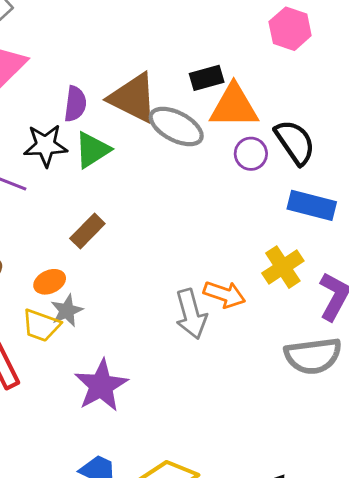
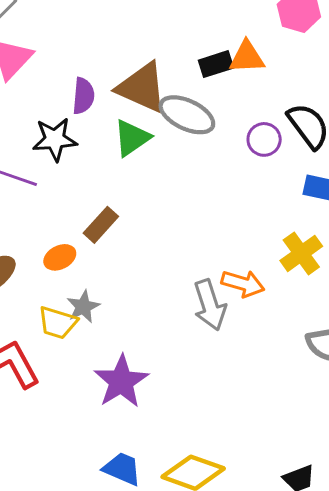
orange triangle: (234, 106) -> (247, 57), moved, size x0.7
green triangle: (92, 150) -> (132, 138), moved
orange ellipse: (50, 282) -> (60, 257), moved

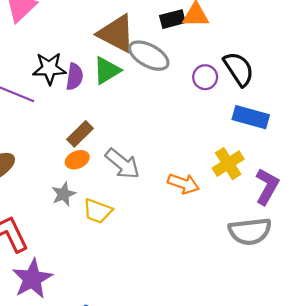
purple semicircle: (83, 96) -> (75, 77), moved
orange ellipse: (60, 257) -> (77, 160), moved
gray arrow: (210, 305) -> (122, 164), moved, turned -36
yellow trapezoid: (58, 323) -> (98, 211), moved
purple star: (121, 381) -> (32, 279), moved

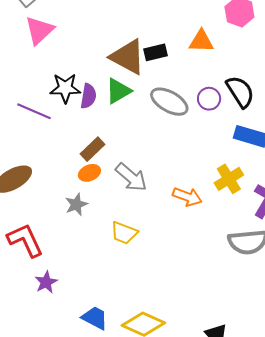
black rectangle: (172, 19) -> (156, 52), moved
gray ellipse: (149, 56) -> (169, 102), moved
yellow trapezoid: (98, 211) -> (124, 233), moved
purple star: (32, 279) -> (46, 282), size x0.6

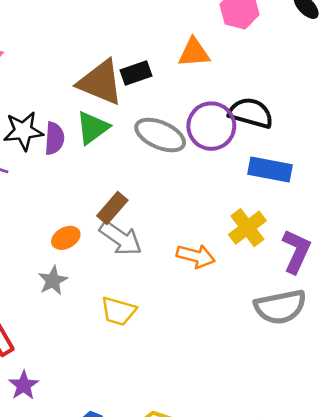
black semicircle: (240, 92) -> (251, 113), turned -36
purple circle: (209, 99) -> (211, 126), size x1.6
brown rectangle: (93, 149) -> (112, 208), moved

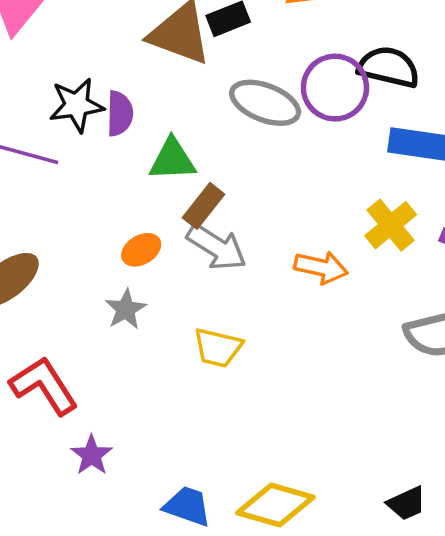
green triangle: (93, 128) -> (172, 160), moved, turned 36

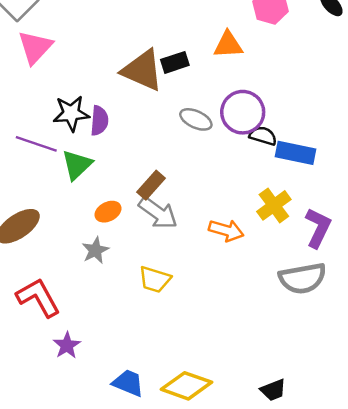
black semicircle: (389, 67) -> (263, 136), moved, size x0.7
gray ellipse: (265, 103) -> (196, 119), size x0.7
green triangle: (172, 160) -> (77, 165), moved, turned -44

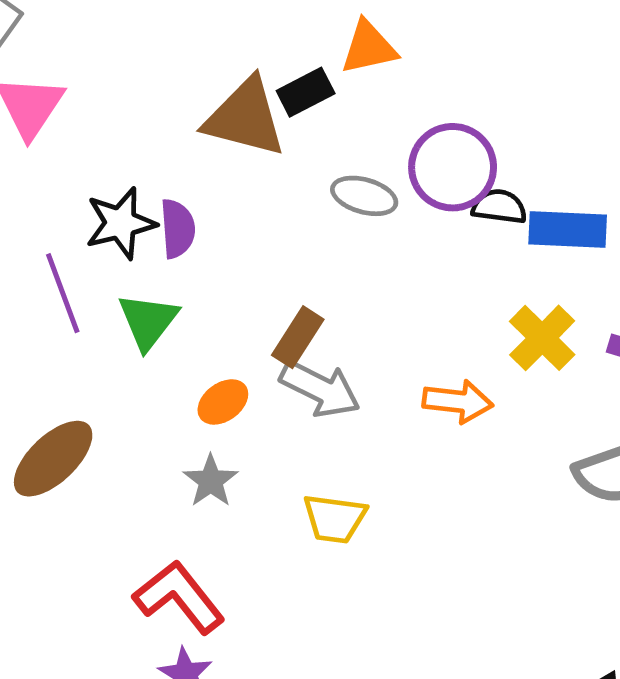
orange triangle: (228, 45) -> (369, 47), moved
purple line: (36, 144) -> (63, 293), turned 60
red L-shape: (38, 298) -> (179, 597), moved

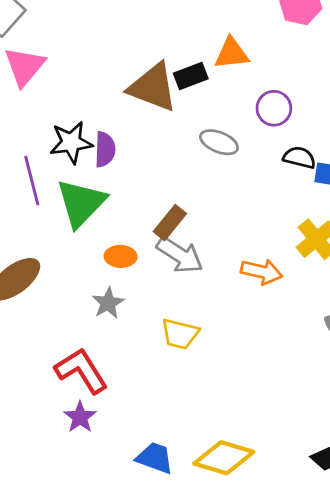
purple circle: (453, 167) -> (274, 108), moved, size x0.7
green triangle: (148, 321) -> (81, 203), size x1.4
orange ellipse: (223, 402) -> (121, 256), turned 32

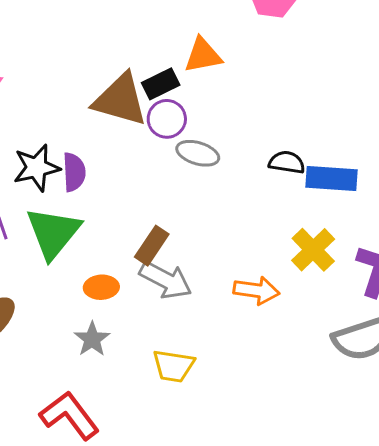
purple circle: (274, 108) -> (167, 119), moved

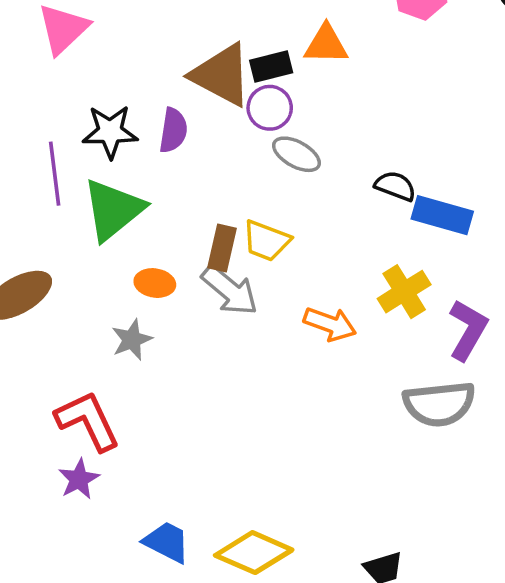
purple semicircle: (74, 172) -> (173, 130), moved
brown rectangle: (152, 246) -> (222, 248), turned -33
yellow trapezoid: (173, 366) -> (266, 241), moved

